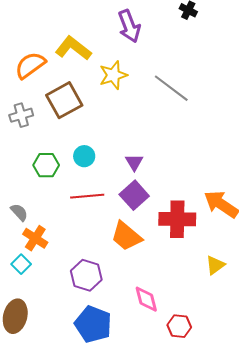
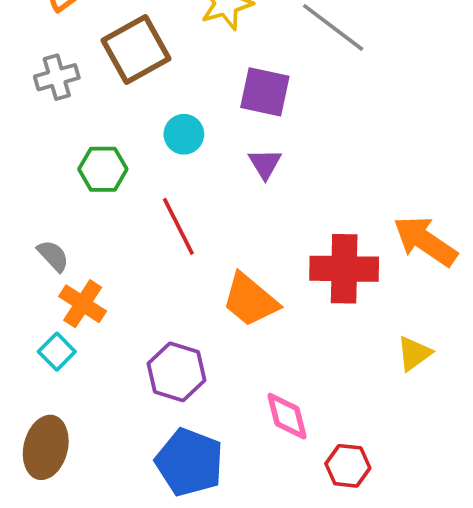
cyan circle: (84, 156) -> (184, 134), moved
purple square: (134, 195) -> (265, 92), moved, turned -36
red line: (87, 196) -> (178, 226), turned 68

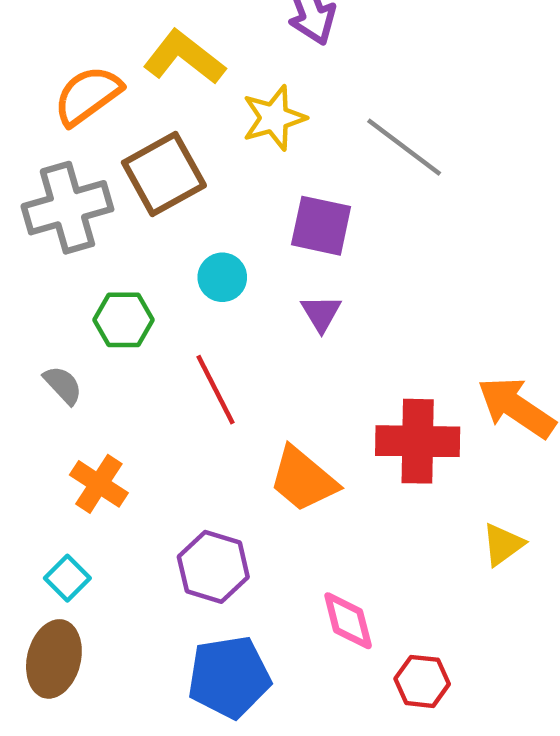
gray cross: (57, 77) -> (67, 208), size x1.6
gray semicircle: (53, 256) -> (63, 385), moved
cyan square: (57, 352) -> (67, 578), moved
blue pentagon: (189, 462) -> (229, 677), turned -30

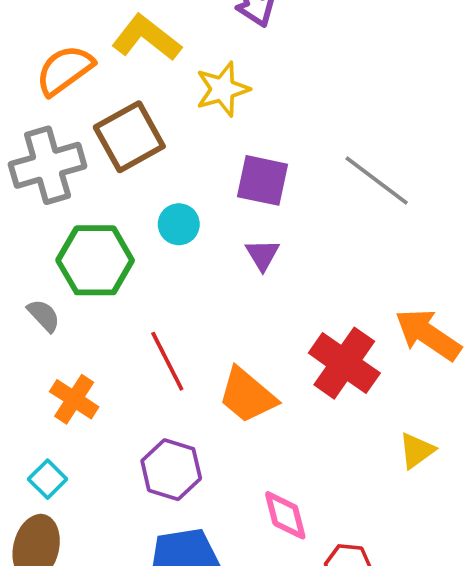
gray line: (404, 147) -> (377, 180), moved
green hexagon: (124, 320) -> (95, 260), size x1.5
red line: (216, 390) -> (167, 361), moved
red cross: (418, 441) -> (344, 363), turned 34

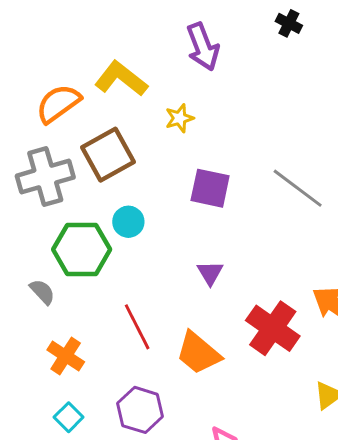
yellow star: (223, 89) -> (179, 118), size x0.7
cyan circle: (179, 224) -> (128, 222), moved
purple triangle: (262, 255) -> (210, 273), moved
cyan square: (48, 479) -> (69, 417), moved

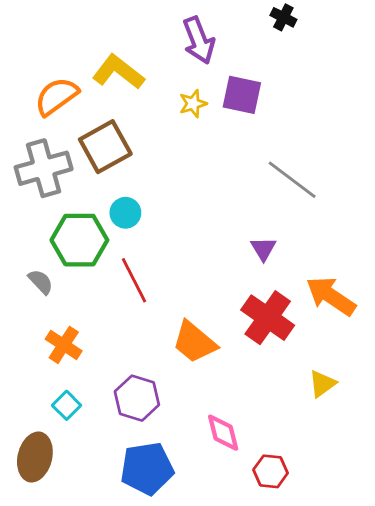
yellow star: (179, 118) -> (193, 104), moved
purple square: (210, 188) -> (242, 95), moved
purple triangle: (210, 273) -> (263, 249), moved
red line: (137, 327) -> (134, 280), moved

